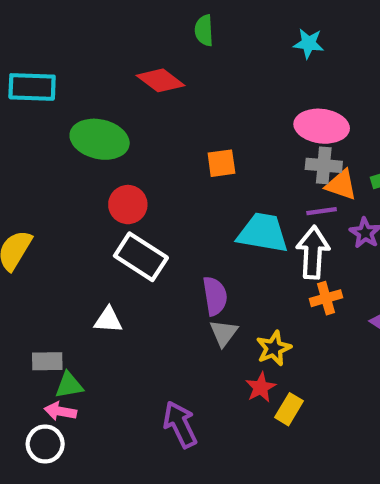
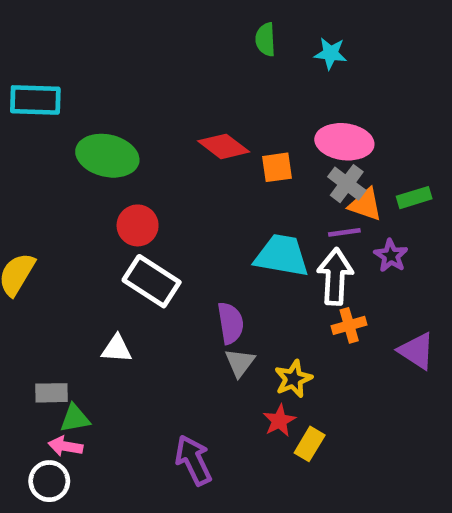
green semicircle: (204, 30) -> (265, 39), moved
red diamond: (161, 80) -> (224, 146), moved
orange square: (221, 163) -> (277, 167), moved
gray cross: (324, 165) -> (347, 184), turned 32

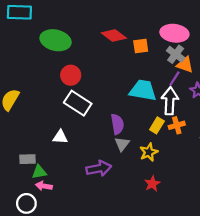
purple line: (344, 232) -> (174, 79), turned -49
red star: (279, 421) -> (152, 184), moved
yellow rectangle: (310, 444) -> (157, 125), moved
pink arrow: (66, 446) -> (44, 186), moved
purple arrow: (193, 460) -> (99, 168), moved, turned 105

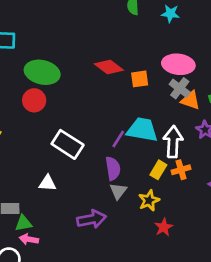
red circle: (71, 75) -> (34, 100), moved
purple line: (174, 79) -> (118, 139), moved
red star: (152, 184) -> (164, 227), moved

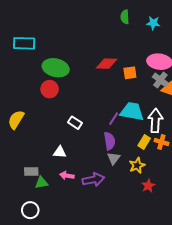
red diamond: (109, 67) -> (107, 64), turned -35
white rectangle: (68, 144) -> (75, 123), size x0.6
orange cross: (181, 170) -> (161, 142), turned 32
pink arrow: (29, 239) -> (67, 176), moved

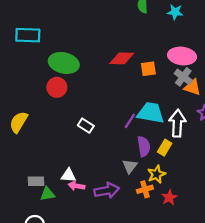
purple semicircle: (110, 141) -> (144, 146), moved
orange cross: (161, 142) -> (145, 189), moved, turned -32
white triangle: (60, 152) -> (68, 175), moved

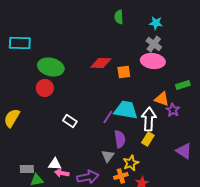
cyan star: (175, 12) -> (156, 23), moved
gray cross: (183, 77) -> (154, 44), moved
orange triangle: (192, 87) -> (162, 99), moved
yellow rectangle: (165, 148) -> (148, 139), moved

